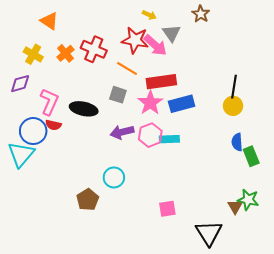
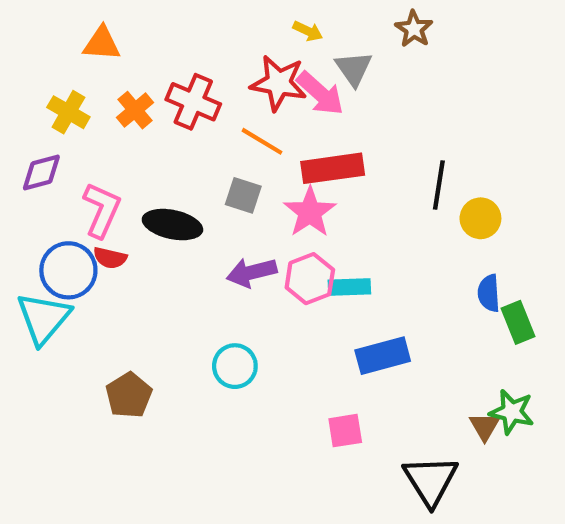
orange triangle: (49, 21) -> (102, 43), turned -30
black line: (234, 87) -> (439, 185), moved
blue rectangle: (182, 104) -> (383, 356), moved
brown pentagon: (88, 200) -> (129, 395), moved

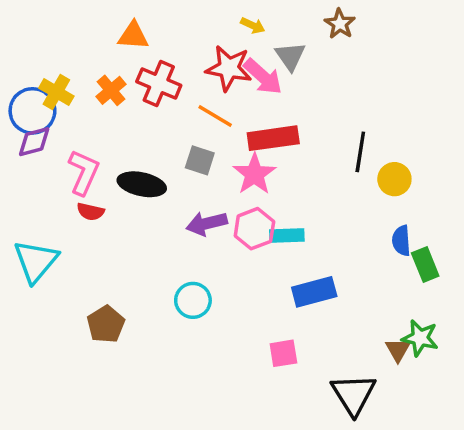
orange triangle: (102, 43) -> (133, 36), moved
blue circle: (68, 270) -> (32, 111), moved

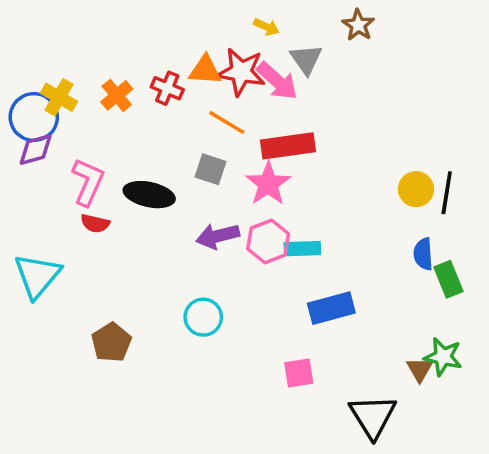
orange triangle: (133, 36) -> (205, 70), moved
red cross: (159, 84) -> (167, 88), size x0.7
black line: (360, 152) -> (447, 193), moved

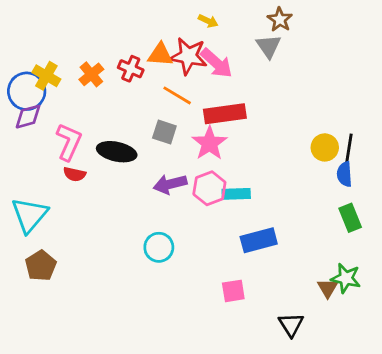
gray triangle: (306, 59) -> (269, 46), moved
blue semicircle: (423, 254) -> (344, 174), moved
brown pentagon: (111, 342) -> (41, 266), moved
black triangle: (373, 416) -> (291, 325), size x0.7

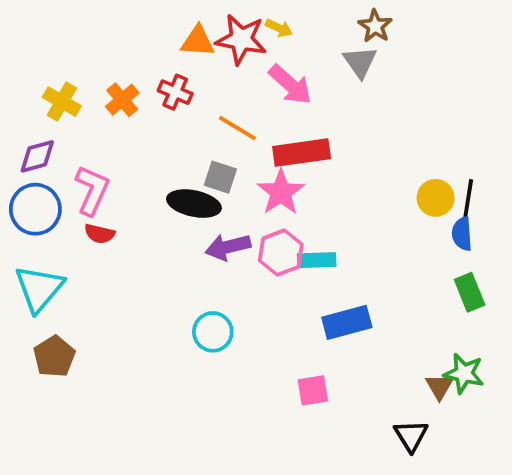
orange triangle: (160, 55) -> (198, 41), moved
red star: (188, 56) -> (241, 39), moved
blue circle: (27, 91) -> (35, 209), moved
black ellipse: (117, 152) -> (194, 204), moved
black triangle: (291, 325) -> (411, 436), moved

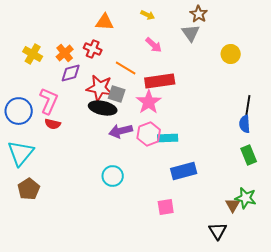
red star: (241, 39) -> (100, 88), moved
pink arrow: (290, 85) -> (154, 45), size x0.7
purple diamond: (37, 156) -> (71, 73), moved
yellow circle: (436, 198) -> (231, 54), moved

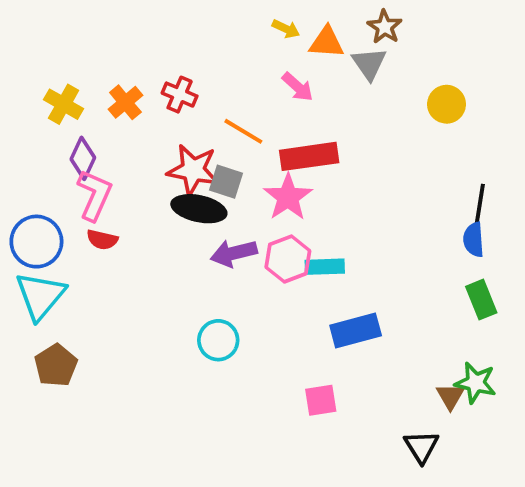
orange triangle: (105, 22) -> (327, 42), moved
purple diamond: (71, 73) -> (83, 158), moved, turned -50
blue circle: (19, 111) -> (36, 242), moved

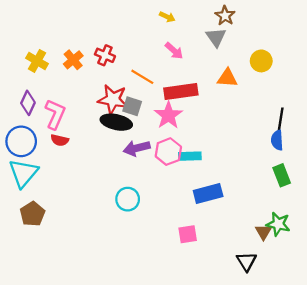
orange triangle: (327, 42) -> (227, 78), moved
purple diamond: (83, 158) -> (28, 103), moved

